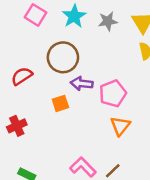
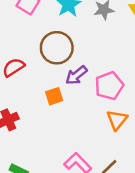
purple arrow: (82, 84) -> (76, 75), turned -45

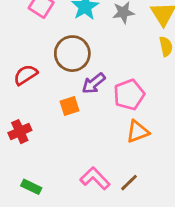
orange triangle: (117, 120) -> (138, 132), turned 30

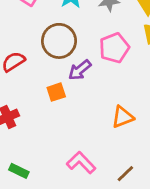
pink pentagon: (129, 95) -> (114, 48), moved
brown line: (129, 183) -> (125, 174), moved

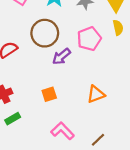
orange square: (56, 92) -> (49, 94), moved
green rectangle: (19, 171) -> (13, 119), moved, turned -56

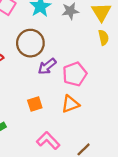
pink pentagon: (89, 39) -> (75, 74), moved
orange triangle: (96, 94) -> (70, 104), moved

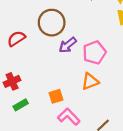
orange square: (35, 104) -> (56, 96), moved

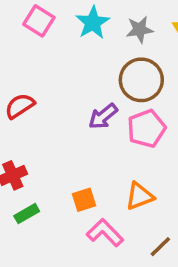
brown circle: (52, 23) -> (141, 80), moved
orange triangle: (90, 81) -> (140, 196), moved

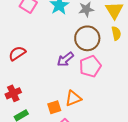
orange triangle: (140, 196) -> (73, 98), moved

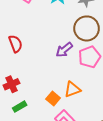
red semicircle: (17, 53) -> (15, 44), turned 102
orange square: (54, 107) -> (53, 98), turned -32

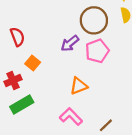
orange square: (53, 98) -> (33, 63), moved
green rectangle: (20, 107) -> (22, 105), size x1.5

